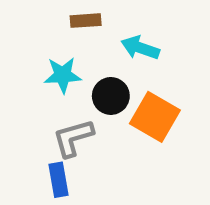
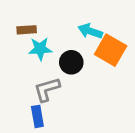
brown rectangle: (86, 21) -> (27, 30), moved
orange square: (155, 117) -> (111, 50), moved

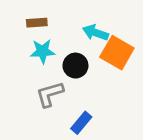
brown rectangle: (27, 30) -> (37, 23), moved
blue rectangle: (37, 116) -> (81, 123), moved, turned 50

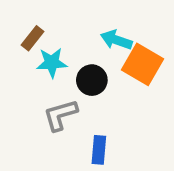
brown rectangle: (37, 23) -> (33, 38), moved, turned -48
blue rectangle: (81, 123) -> (99, 150), turned -35

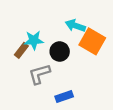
brown rectangle: (33, 38) -> (21, 50), moved
blue rectangle: (99, 150) -> (64, 97), turned 66

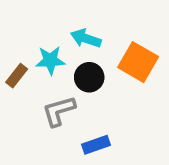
cyan arrow: (75, 26) -> (86, 38), moved
brown rectangle: (21, 50) -> (17, 76), moved

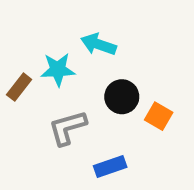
orange square: (138, 62) -> (159, 116), moved, size x0.6
black circle: (89, 77) -> (122, 97), moved

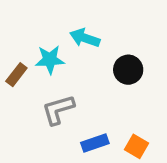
black circle: (122, 97) -> (128, 70), moved
orange square: (159, 116) -> (137, 146), moved

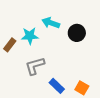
black circle: (128, 70) -> (77, 33), moved
blue rectangle: (95, 143) -> (57, 86), turned 63

